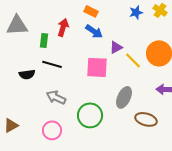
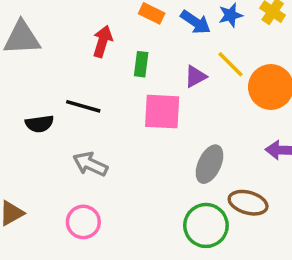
blue arrow: (94, 31) -> (195, 22), moved
green rectangle: (44, 40) -> (141, 64), moved
yellow line: (133, 60) -> (231, 64), moved
green circle: (90, 115) -> (206, 225), moved

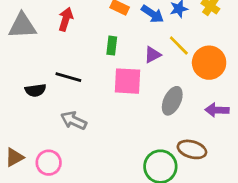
red arrow: (103, 41) -> (66, 19), moved
gray ellipse: (209, 164) -> (172, 101), moved
pink circle: (83, 222) -> (49, 163), moved

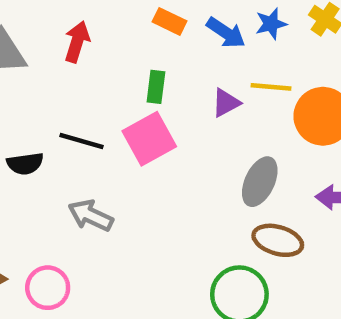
yellow line: (179, 46) -> (271, 87), turned -40
pink square: (128, 81) -> (149, 139), moved, turned -32
brown ellipse: (192, 149) -> (278, 240), moved

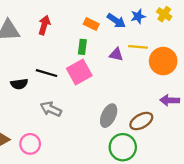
orange rectangle: (170, 21) -> (91, 24), moved
purple triangle: (226, 103) -> (116, 55), turned 40
gray ellipse: (260, 182) -> (109, 116), moved
brown ellipse: (278, 240) -> (141, 121), turned -45

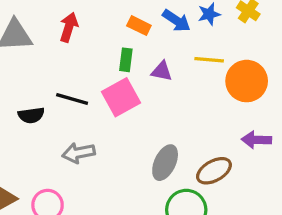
purple triangle: (116, 55) -> (162, 71), moved
gray arrow: (51, 109) -> (79, 153), turned -36

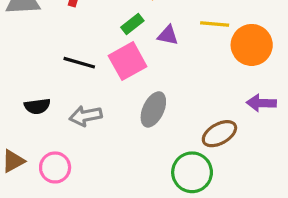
green rectangle: (126, 60) -> (132, 24), turned 45
black semicircle: (31, 115) -> (37, 106), moved
gray ellipse: (165, 163) -> (153, 109), moved

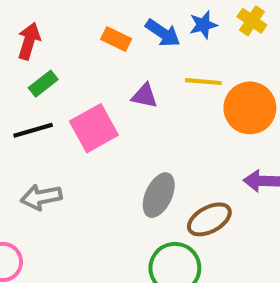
green rectangle: (132, 24) -> (43, 84), moved
black line: (79, 63) -> (33, 130), turned -32
gray ellipse: (153, 109) -> (159, 195), moved

